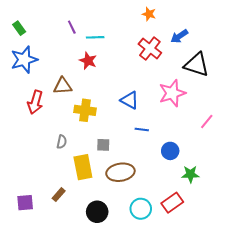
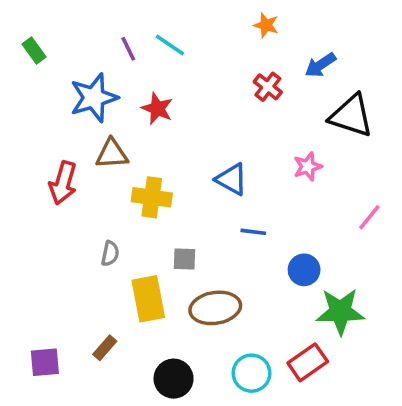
cyan line: (95, 37) -> (170, 45), moved, turned 36
red cross: (150, 48) -> (268, 87), size x0.7
blue star: (24, 60) -> (94, 98), moved
pink star: (172, 93) -> (308, 167), size x0.6
green star: (190, 174) -> (340, 312), size x1.5

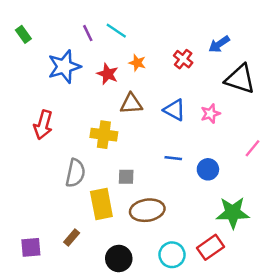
orange star: (266, 25) -> (137, 63), moved
brown triangle: (112, 154) -> (131, 104), moved
blue triangle: (232, 179) -> (174, 110), moved
gray semicircle: (110, 254) -> (75, 173), size x1.6
blue circle: (304, 270) -> (208, 169), moved

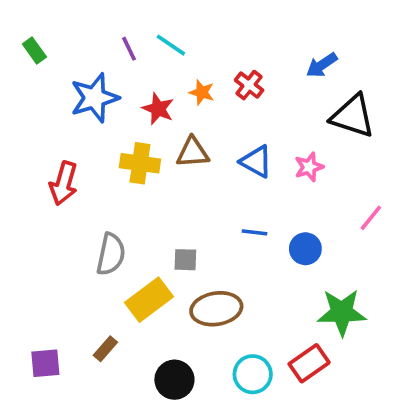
red cross: (183, 59) -> (249, 85), moved
yellow cross: (104, 135) -> (140, 163), moved
yellow rectangle: (101, 204) -> (149, 300), turned 64

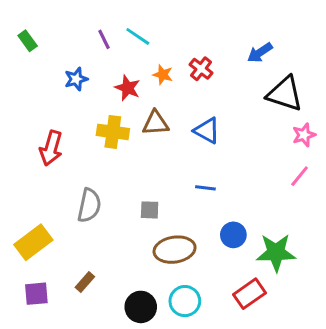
blue star: (94, 98) -> (76, 79), size x0.6
pink star: (309, 167) -> (304, 135), moved
blue circle: (305, 249) -> (233, 235), moved
yellow rectangle: (149, 300) -> (33, 242), moved
cyan circle: (253, 374) -> (185, 301), moved

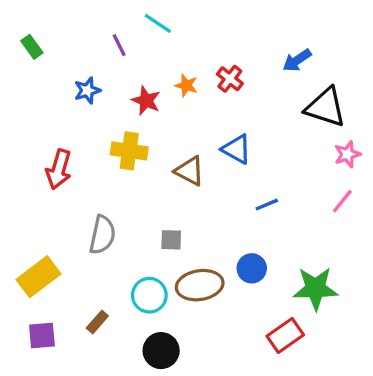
cyan line: (138, 36) -> (158, 23), moved
brown triangle: (155, 123) -> (190, 171), moved, turned 32
blue line: (205, 188) -> (267, 205), moved, turned -30
blue circle: (233, 235) -> (252, 268), moved
cyan circle: (185, 301) -> (149, 295), moved

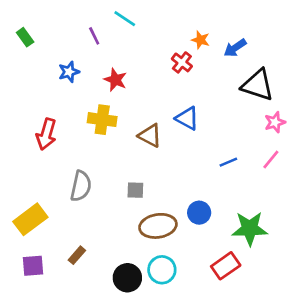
orange star: (186, 85) -> (200, 40), moved
blue line: (267, 205) -> (228, 162), moved
cyan circle: (149, 295) -> (162, 270), moved

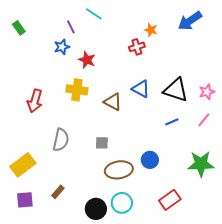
blue arrow: (235, 48) -> (190, 21), moved, size x1.4
red cross: (182, 62) -> (137, 47), turned 35
blue star: (69, 72) -> (62, 47), moved
black triangle: (258, 85) -> (176, 90), moved
green star: (250, 229) -> (201, 164), moved

